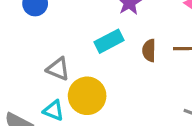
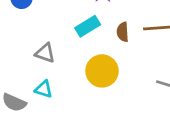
yellow circle: (87, 96) -> (102, 71), moved

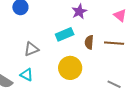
gray triangle: (45, 53) -> (31, 49), turned -49

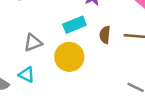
yellow circle: (70, 68) -> (69, 57), moved

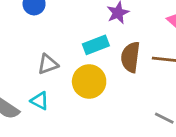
brown semicircle: (105, 35) -> (130, 57), size x1.5

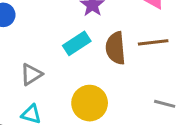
yellow circle: (89, 81) -> (90, 103), moved

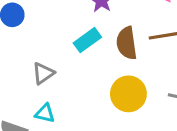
yellow circle: (90, 103) -> (128, 94), moved

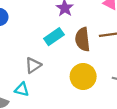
gray triangle: (43, 73) -> (33, 65), moved

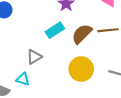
brown semicircle: (83, 39) -> (82, 34), turned 50

